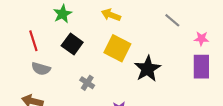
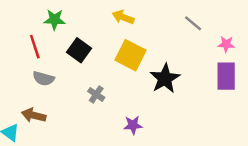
green star: (62, 14) -> (54, 20), moved, turned 30

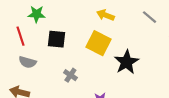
yellow arrow: (123, 17) -> (105, 15), moved
black square: (79, 50) -> (56, 39), turned -30

